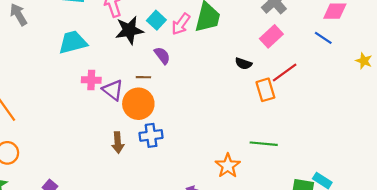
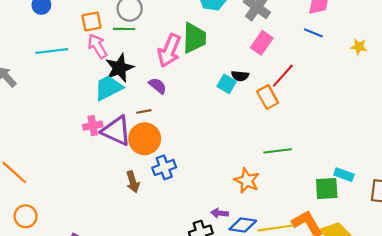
cyan square: (156, 20) -> (227, 84), moved
pink arrow: (181, 24) -> (169, 51), size x1.4
cyan trapezoid: (73, 42) -> (108, 88), moved
purple triangle: (113, 90) -> (116, 131), size x1.4

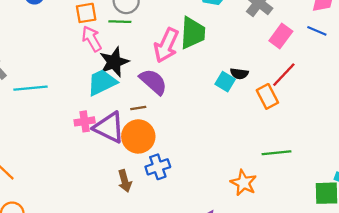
pink rectangle: (262, 43) -> (281, 36), moved
cyan line: (52, 51) -> (31, 88), moved
purple semicircle: (158, 86) -> (153, 82), size x1.5

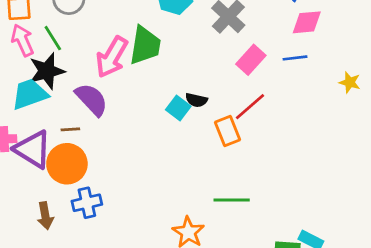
green line: (120, 22) -> (53, 38), moved, turned 50
blue line: (317, 31) -> (295, 58), turned -36

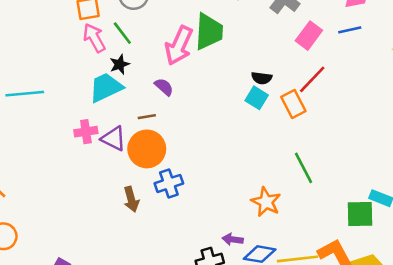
black star: (47, 71) -> (120, 64), size x0.6
purple semicircle: (92, 99) -> (164, 87), size x0.6
cyan square: (178, 108) -> (257, 98), moved
purple triangle: (33, 149) -> (114, 139), size x0.7
green line: (232, 200) -> (303, 168), turned 68

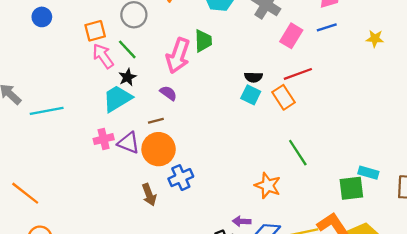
green trapezoid: (209, 32) -> (203, 41), size x0.7
red line: (312, 79) -> (298, 74), turned 32

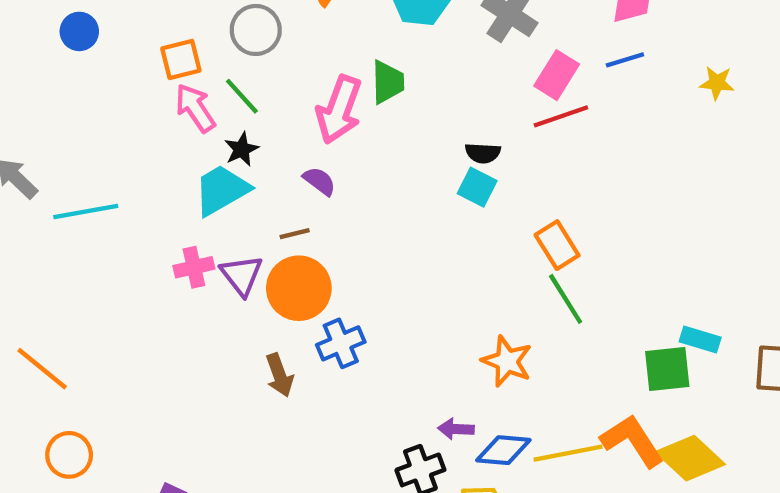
red line: (298, 74) -> (561, 116), moved
orange rectangle: (283, 97) -> (557, 245), moved
purple triangle: (129, 143) -> (242, 275), turned 30

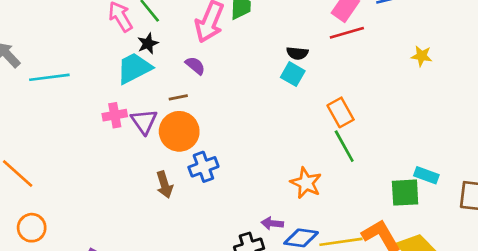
yellow star: (717, 83) -> (422, 56), moved

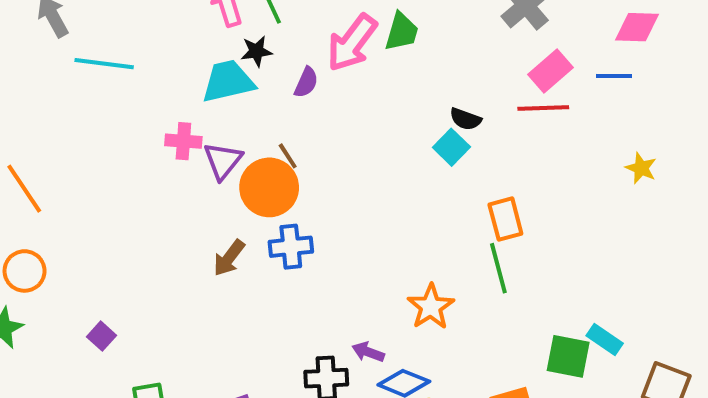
purple semicircle: (195, 66) -> (306, 82), moved, turned 60
brown line: (178, 97) -> (288, 156), moved, turned 54
brown arrow: (165, 185) -> (229, 258), turned 40

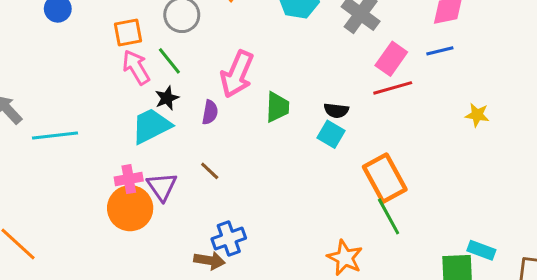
green trapezoid: (402, 32) -> (277, 107), moved
orange circle: (269, 187) -> (130, 208), moved
orange rectangle: (505, 219) -> (385, 178), size x1.4
brown arrow: (229, 258) -> (209, 260), moved, turned -104

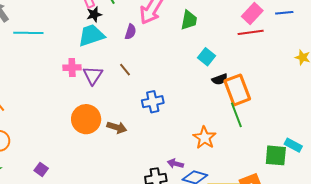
black star: (167, 98) -> (94, 14), moved
green trapezoid: (277, 107) -> (189, 20), moved
black semicircle: (336, 110) -> (220, 79), moved, turned -35
orange circle: (130, 208) -> (86, 119), moved
blue cross: (229, 238) -> (153, 102), moved

